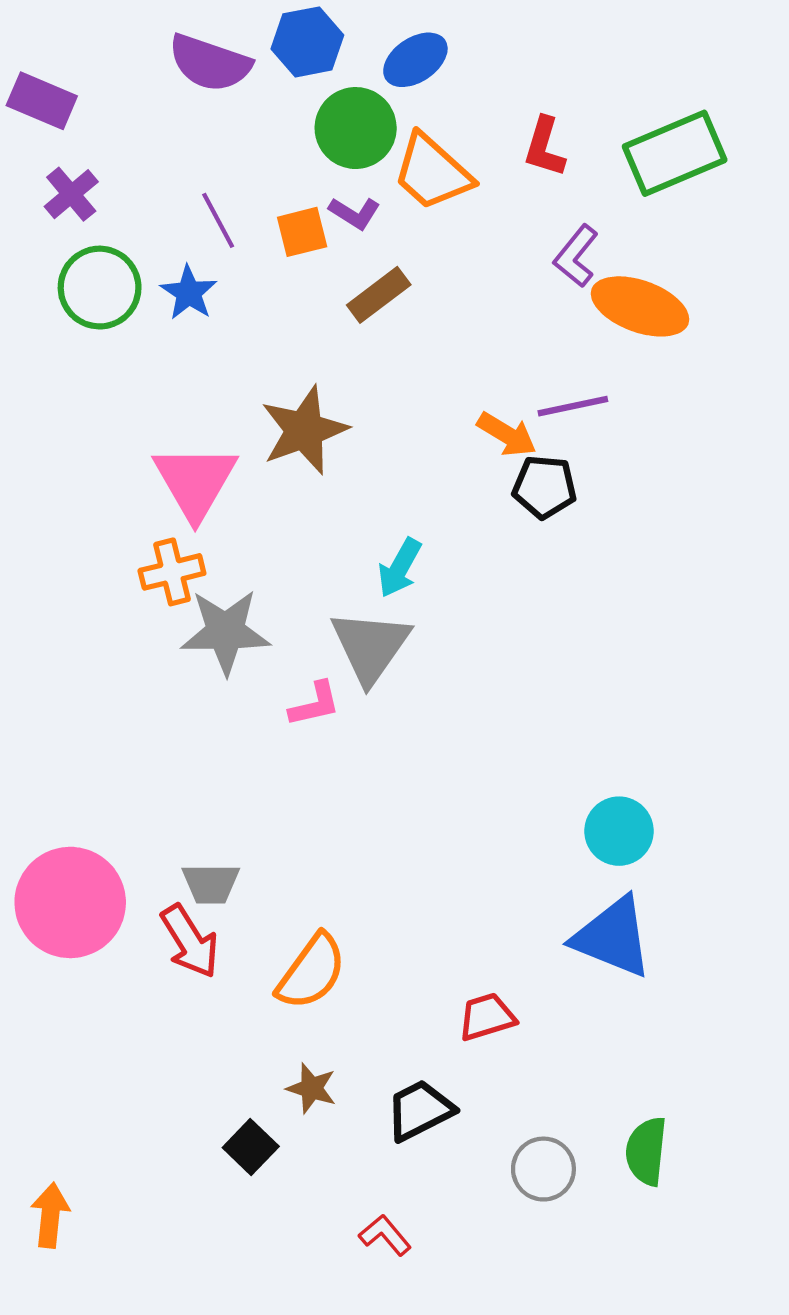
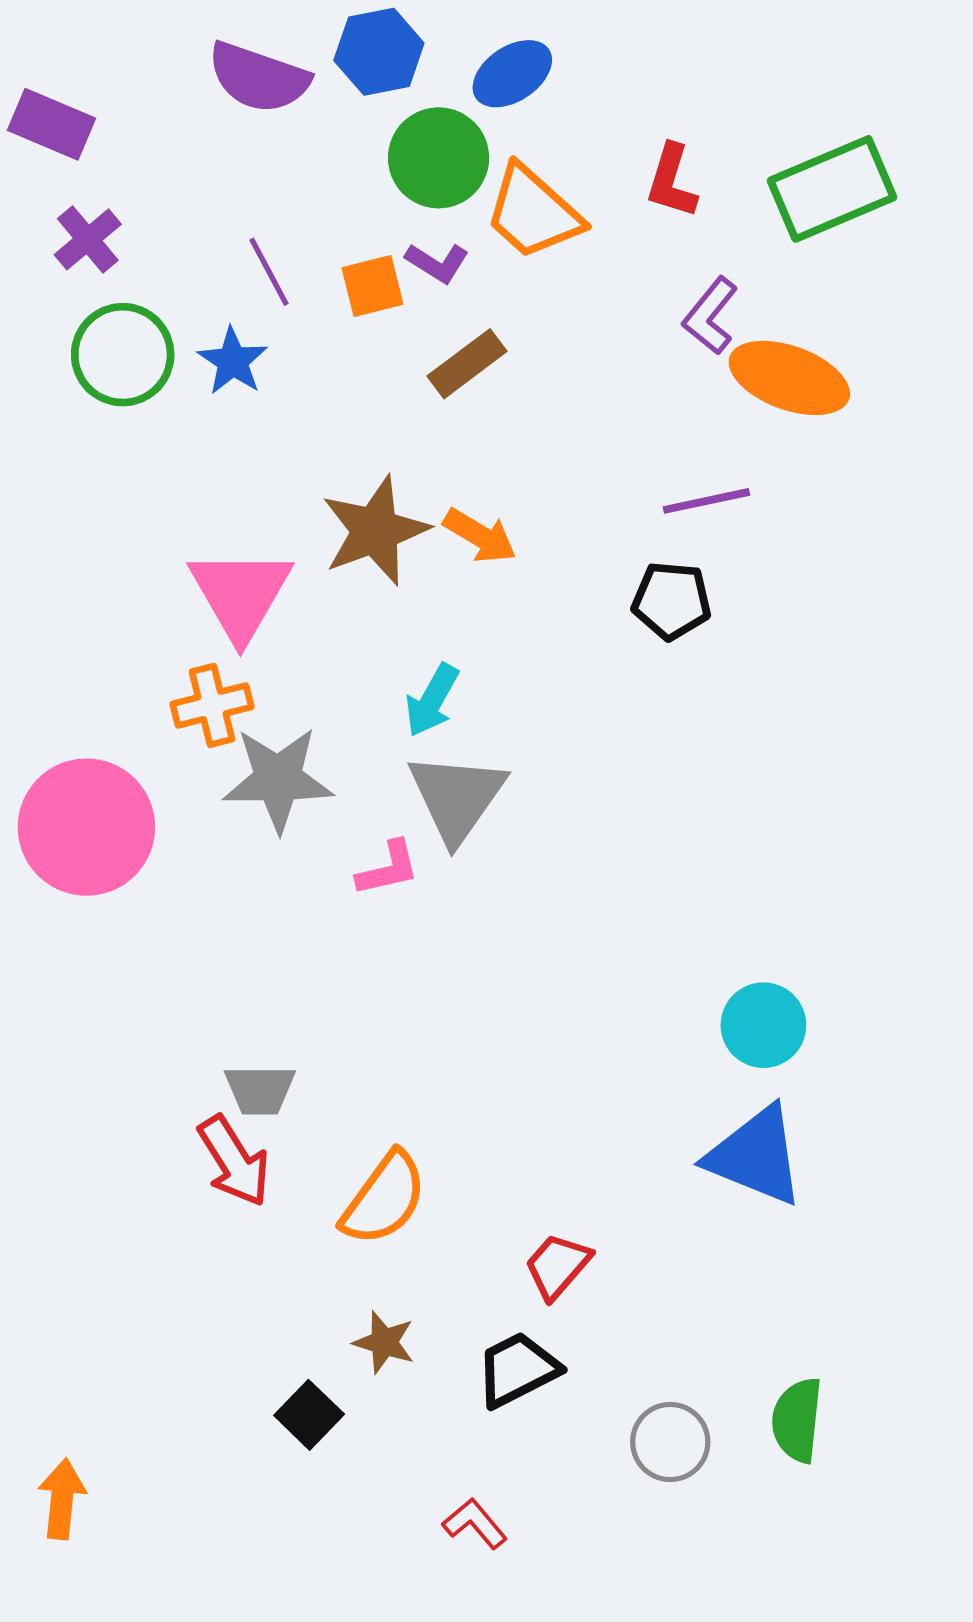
orange arrow: (507, 434) -> (480, 536), moved
cyan arrow: (400, 568) -> (432, 700), moved
pink circle: (70, 902) -> (86, 827), moved
red trapezoid: (487, 1017) -> (558, 1266), moved, turned -32

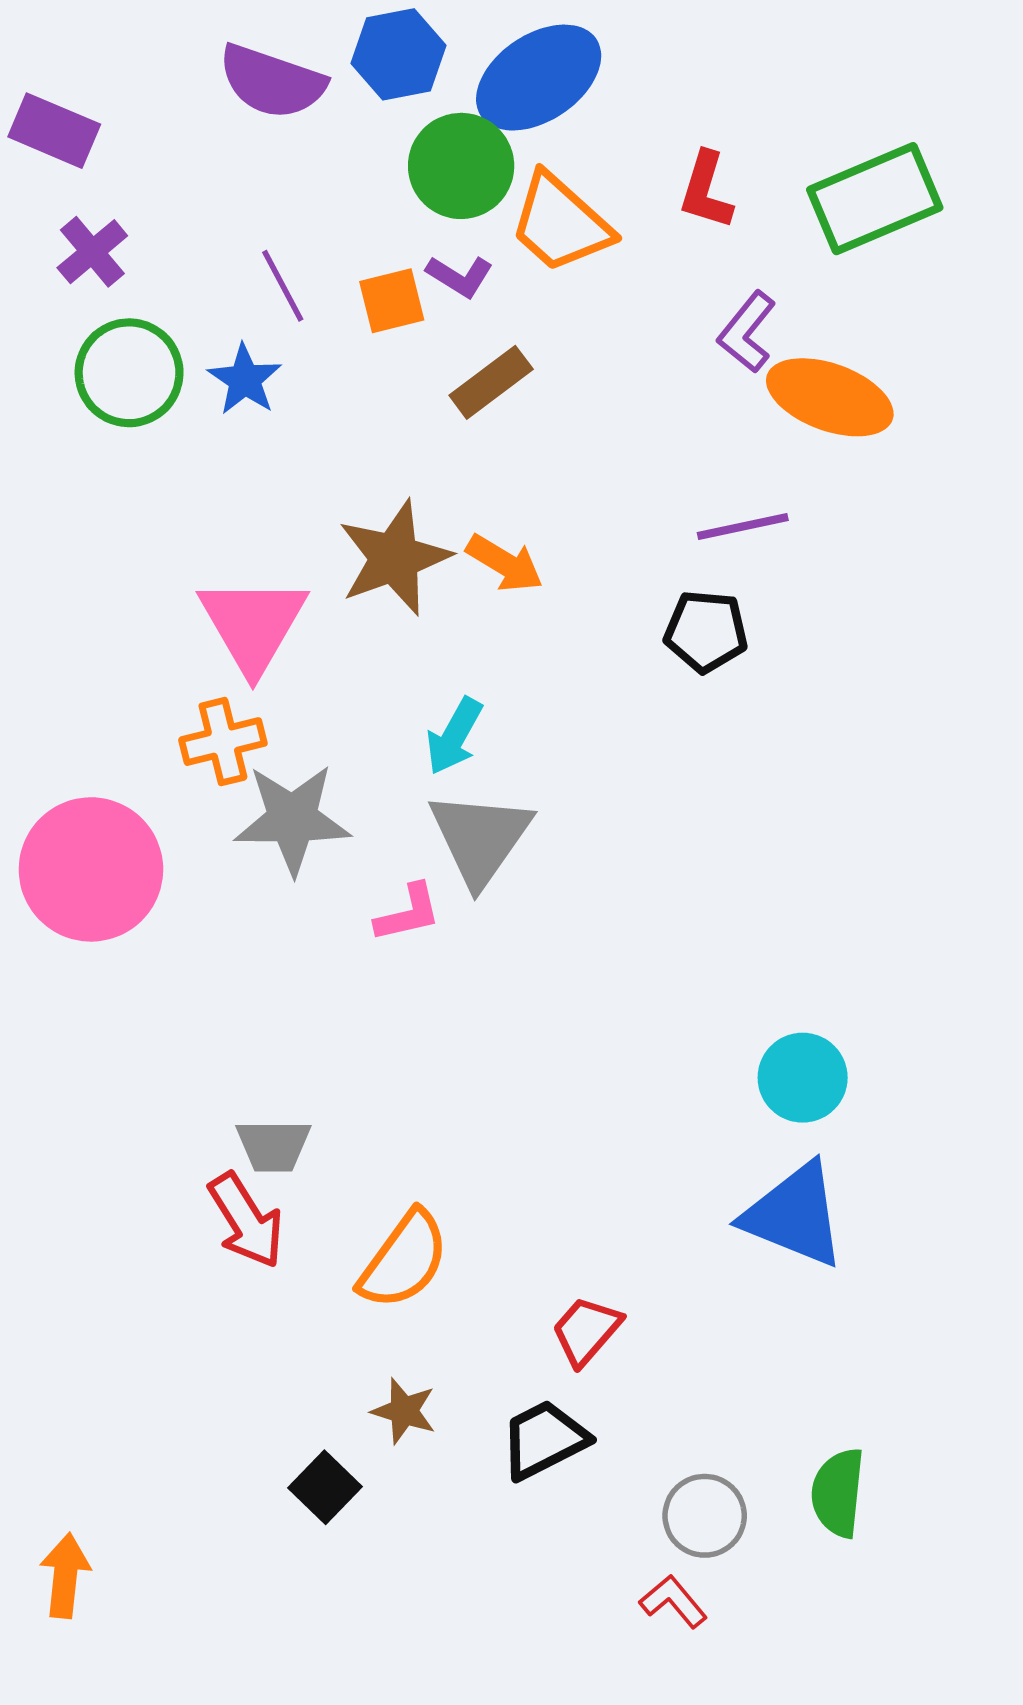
blue ellipse: (512, 74) -> (539, 78), size x1.5
red L-shape: (475, 1524) -> (673, 1601), moved

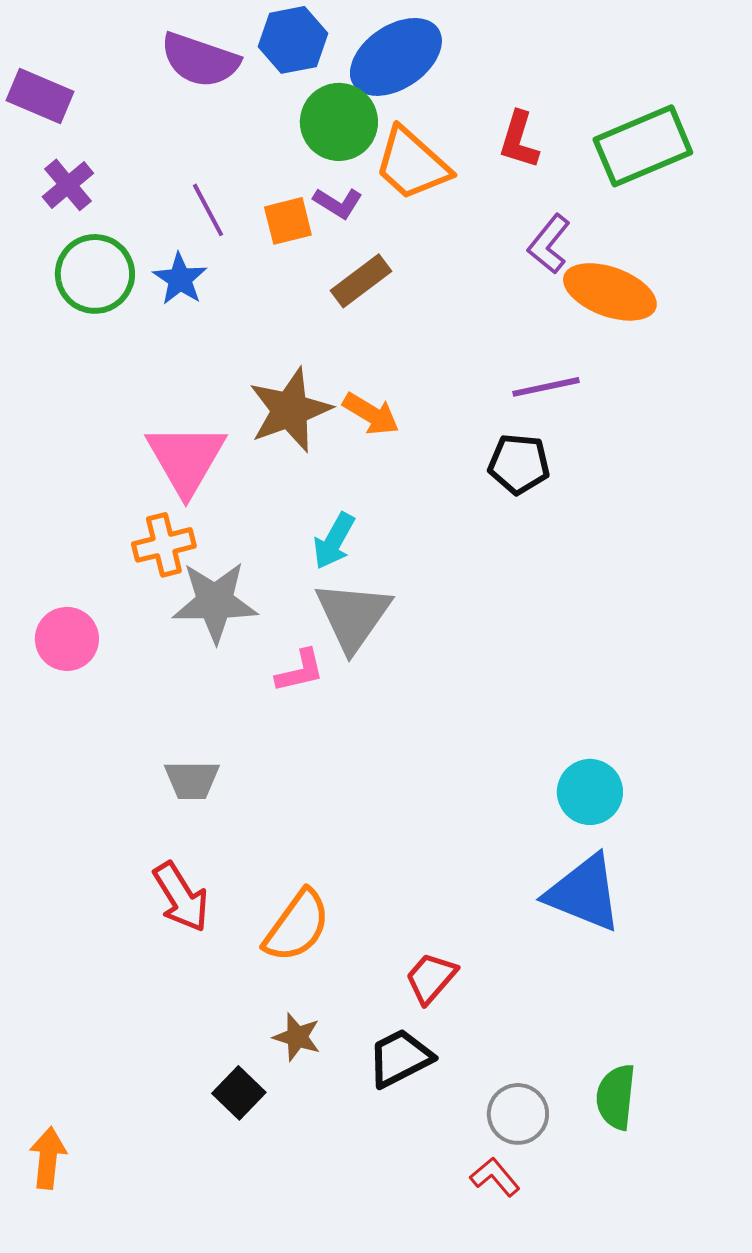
pink circle: (91, 869) -> (67, 639), size x0.6
gray trapezoid: (273, 1146) -> (192, 780), moved

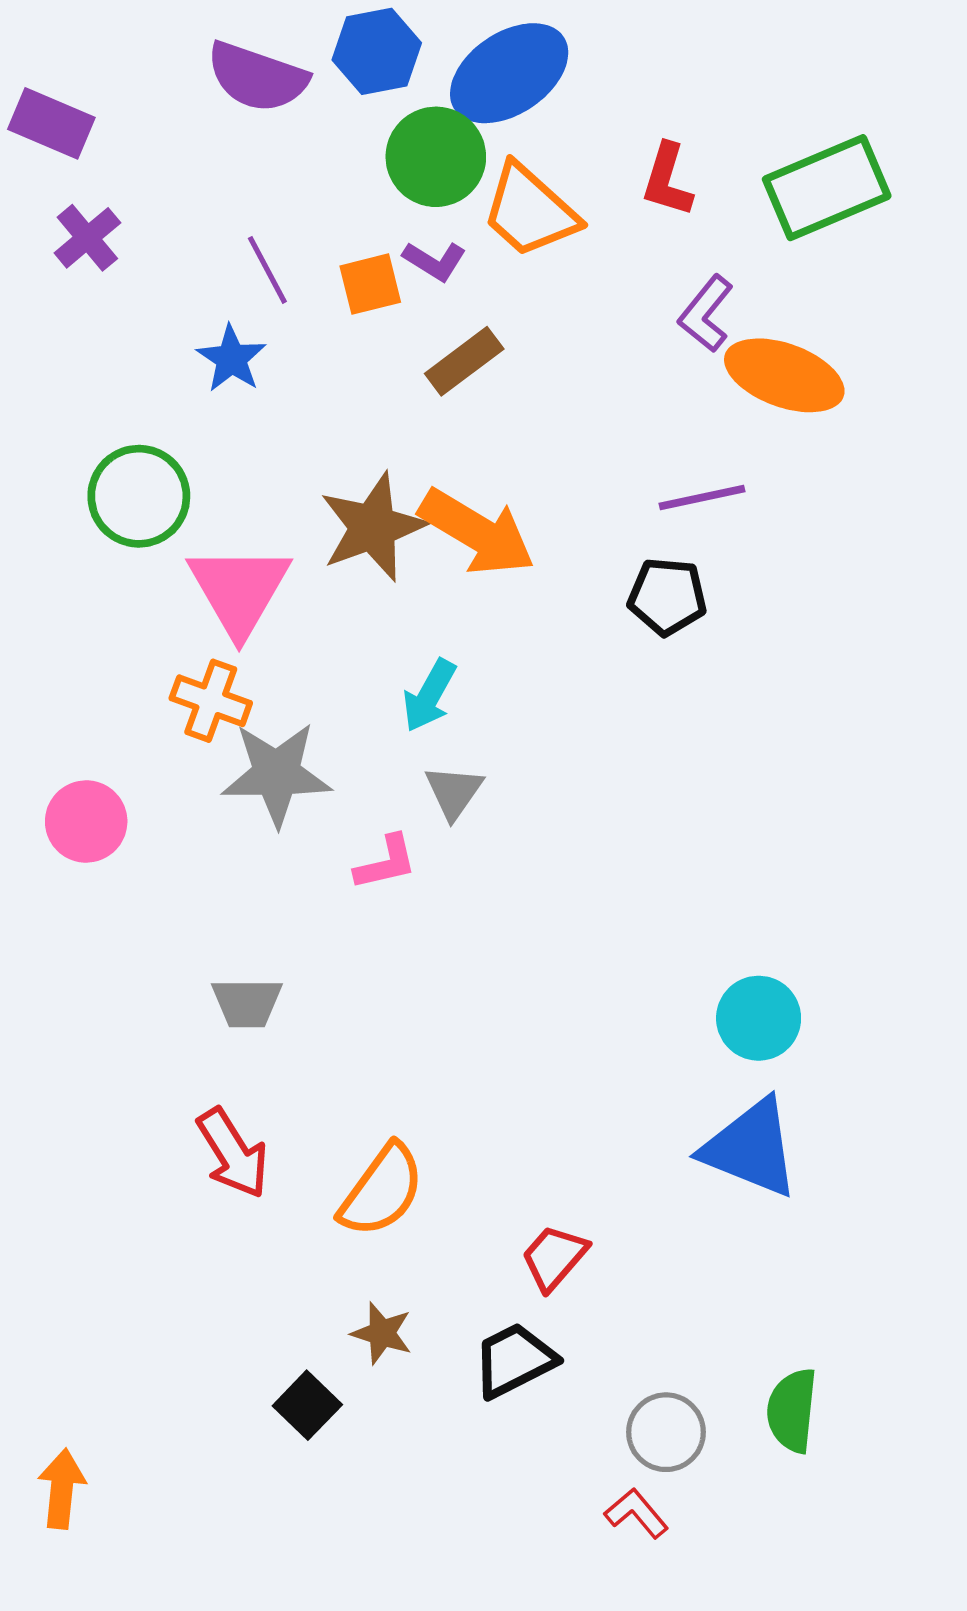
green circle: (95, 274) -> (139, 496), moved
orange arrow: (371, 414) -> (477, 532), size x1.6
orange cross: (164, 545) -> (211, 701), turned 34
gray triangle: (353, 616) -> (454, 792), size x0.6

